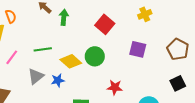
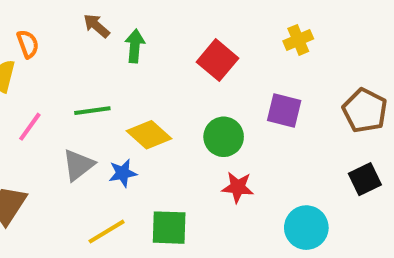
green circle: (95, 56) -> (224, 137), moved

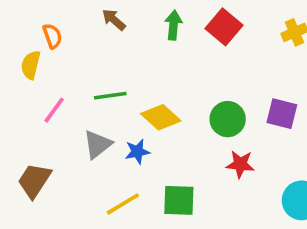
green arrow: (135, 46) -> (173, 25), moved
red square: (218, 60) -> (224, 27), moved
purple square: (284, 111) -> (282, 114), moved

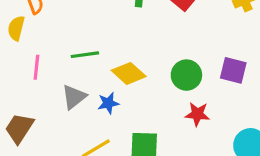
pink line: (54, 110) -> (36, 67), turned -30

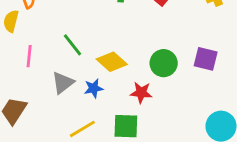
green line: (85, 55) -> (73, 45), turned 60
red star: (197, 114) -> (141, 93), moved

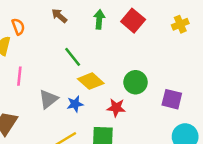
green line: (73, 45) -> (73, 57), moved
purple square: (206, 59) -> (172, 99), moved

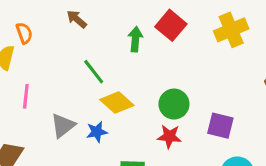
green arrow: (99, 19) -> (135, 39), moved
yellow cross: (180, 24) -> (231, 30), size x1.5
red star: (116, 108) -> (169, 136), moved

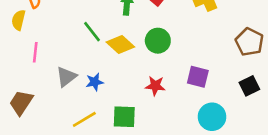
yellow diamond: (117, 102) -> (120, 45), moved
green circle: (174, 104) -> (158, 41), moved

